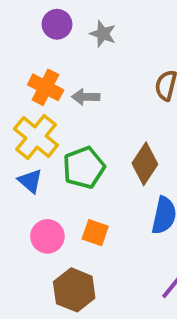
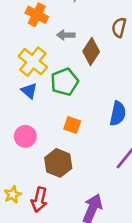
orange cross: (46, 87) -> (37, 15), moved
brown diamond: (145, 164) -> (91, 52), moved
pink circle: (47, 236) -> (25, 136), moved

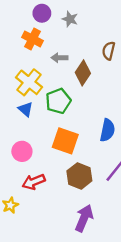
orange square: (72, 125) -> (65, 141), size x1.6
brown hexagon: (58, 163) -> (79, 176), moved
red arrow: (39, 200) -> (34, 182), moved, turned 55

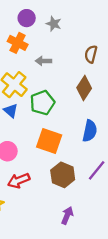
brown diamond: (83, 73) -> (84, 88), moved
purple arrow: (84, 218) -> (67, 216), size x0.7

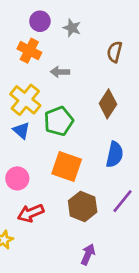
brown semicircle: (91, 54) -> (115, 52), moved

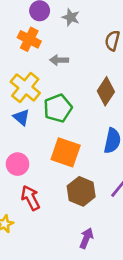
red arrow: (31, 213) -> (31, 198), turned 85

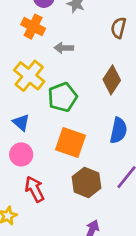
blue triangle: (21, 117) -> (21, 122), moved

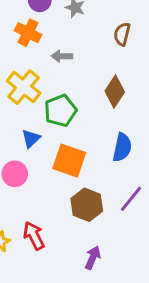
blue triangle: (21, 122) -> (31, 139), moved, turned 36
red arrow: (35, 189) -> (34, 236), moved

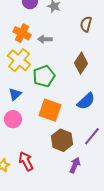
orange cross: (28, 33) -> (22, 33), moved
blue triangle: (31, 139) -> (15, 94), moved
blue semicircle: (122, 147) -> (86, 101), turned 36
purple arrow: (93, 258) -> (75, 165), moved

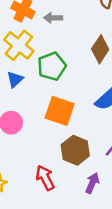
blue triangle: (15, 94) -> (15, 79), moved
red arrow: (26, 161) -> (45, 178), moved

